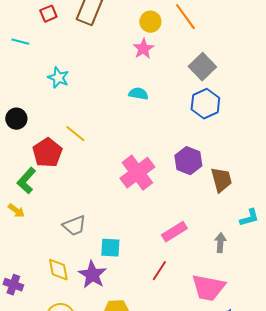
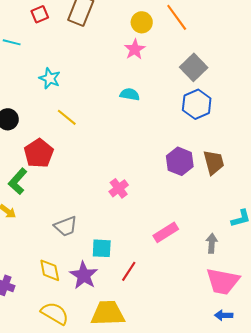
yellow line: (75, 134) -> (67, 117), moved
pink cross: (137, 173) -> (119, 188), moved, size x0.6
brown trapezoid: (221, 180) -> (214, 162), moved
red line: (159, 271) -> (129, 271), moved
pink trapezoid: (208, 288) -> (223, 281), moved

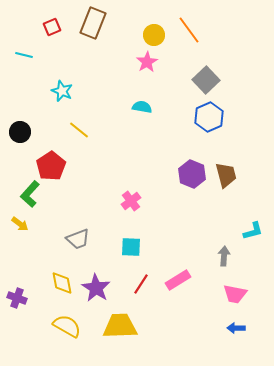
pink rectangle: (166, 232) -> (178, 280), moved
cyan square: (102, 248) -> (131, 247), moved
pink trapezoid: (223, 281) -> (235, 294), size x0.7

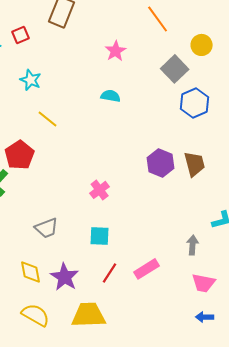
red square: (52, 27) -> (21, 35), moved
yellow circle: (154, 35) -> (202, 45), moved
blue hexagon: (209, 117) -> (195, 103), moved

